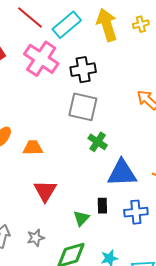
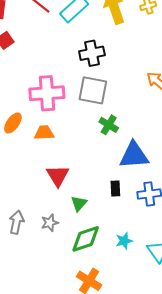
pink cross: (41, 59) -> (47, 93), moved, turned -36
green triangle: (81, 218) -> (79, 203), moved

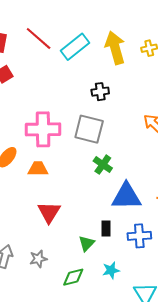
black cross: (92, 53) -> (100, 92), moved, size x0.7
green triangle: (79, 203) -> (87, 243), moved
green diamond: (86, 239) -> (73, 277), size x0.7
cyan star: (124, 241) -> (111, 270), moved

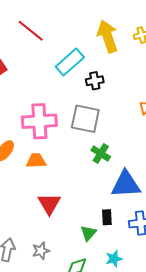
cyan rectangle: (75, 47) -> (70, 62), moved

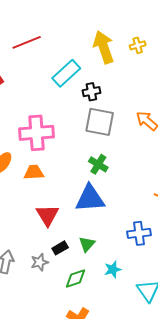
red line: (31, 31) -> (27, 42), turned -60
gray square: (85, 119) -> (100, 122), moved
blue triangle: (126, 184) -> (90, 198), moved
black rectangle: (107, 217) -> (60, 248), moved, turned 63

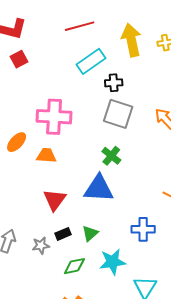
red line: (27, 42) -> (80, 26), moved
cyan star: (113, 269) -> (113, 262), size x1.5

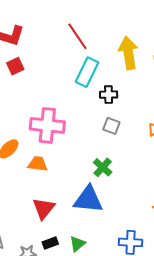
red line: (80, 26) -> (77, 36), turned 68
cyan rectangle: (91, 61) -> (87, 72), turned -32
gray square: (118, 114) -> (111, 126), size x0.6

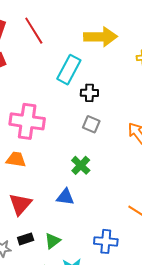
red line: (77, 36) -> (34, 31), moved
yellow arrow: (128, 53) -> (101, 37), moved, turned 96
blue triangle: (88, 199) -> (65, 197), size x0.6

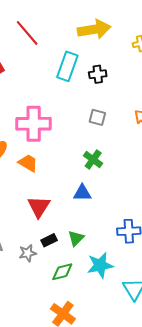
black cross: (89, 93) -> (98, 74), moved
orange trapezoid: (16, 159) -> (28, 163), turned 30

